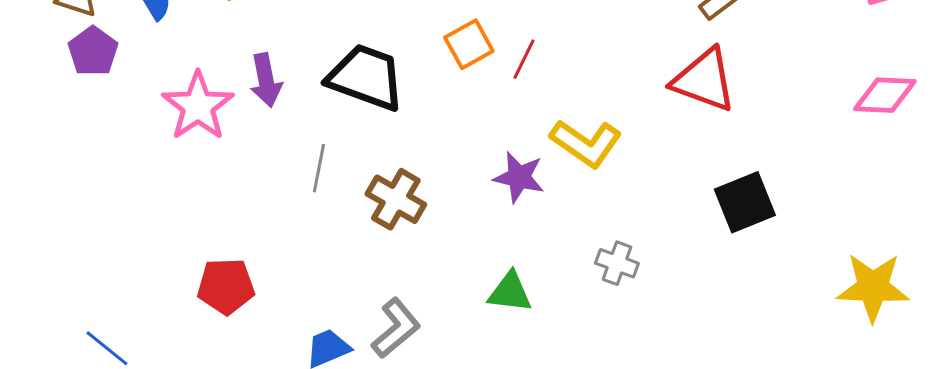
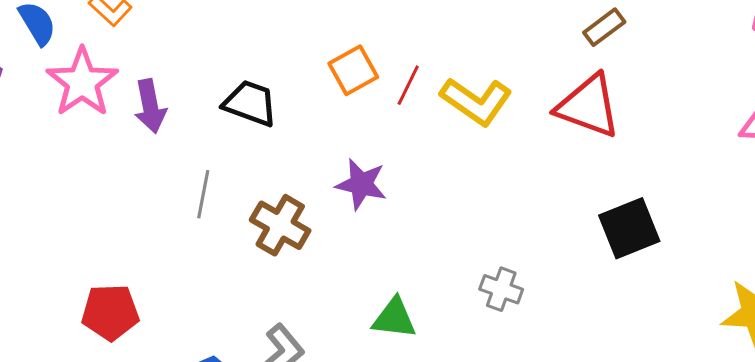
black trapezoid: (366, 77) -> (250, 103), size x0.7
pink star: (198, 106) -> (82, 82), moved
yellow L-shape: (586, 143) -> (476, 101), moved
purple star: (519, 177) -> (361, 184), moved

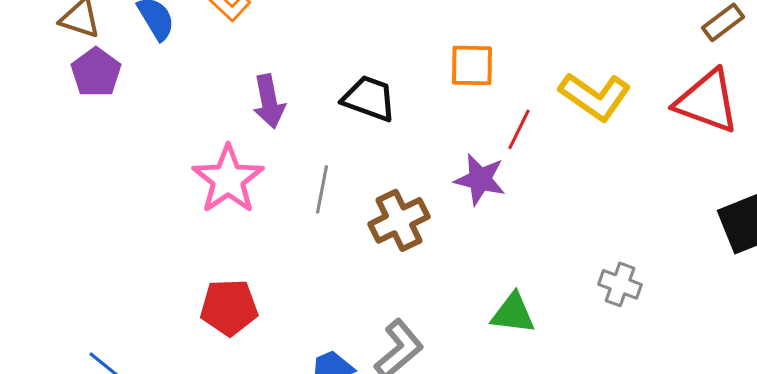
orange square: (353, 70) -> (472, 65), turned 30
pink star: (82, 82) -> (228, 179), moved
red line: (408, 85) -> (519, 129), moved
brown cross: (280, 225) -> (399, 220), turned 34

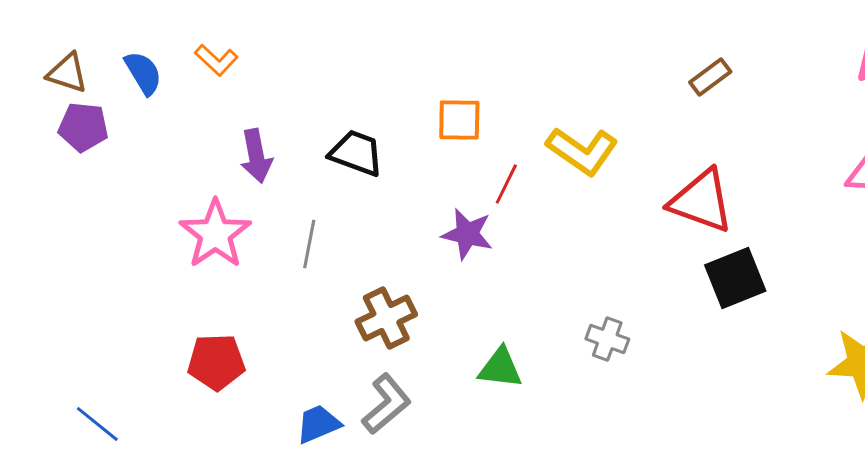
purple pentagon: (96, 72) -> (83, 127), turned -30
red triangle: (707, 101) -> (701, 201), moved
brown cross: (399, 220) -> (386, 318), moved

